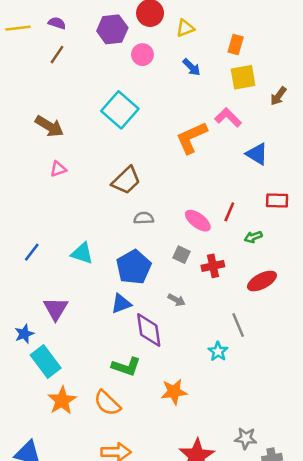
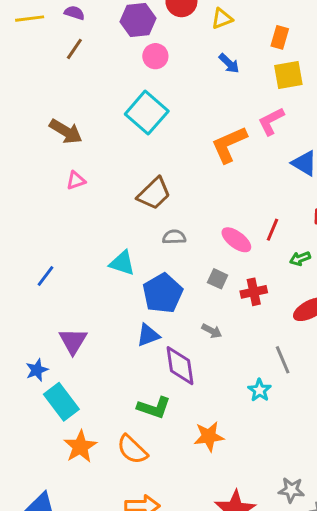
pink circle: (142, 55) -> (155, 56), moved
pink L-shape: (228, 117) -> (271, 121), turned -72
cyan triangle: (82, 253) -> (122, 263), moved

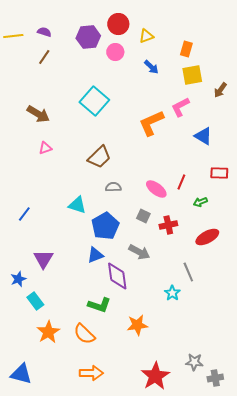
pink circle: (155, 56) -> (115, 52), moved
gray arrow: (212, 331) -> (139, 252), size x1.5
cyan rectangle: (61, 402) -> (35, 301), size x0.7

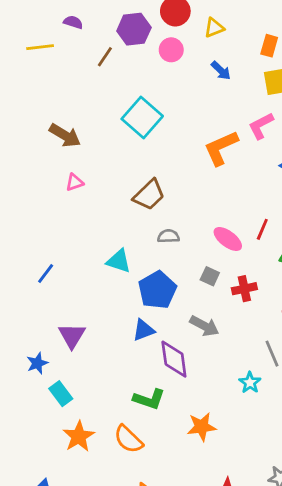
yellow line: (13, 36) -> (40, 47), moved
brown line: (44, 57) -> (105, 57), moved

